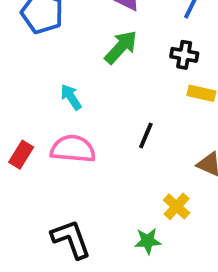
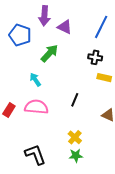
green arrow: (121, 47) -> (49, 53), moved
yellow cross: (177, 206) -> (75, 137), moved

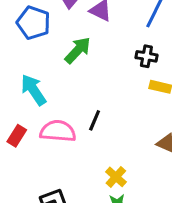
cyan arrow: (35, 80) -> (33, 90), moved, size x1.5
black line: (75, 100) -> (95, 120), moved

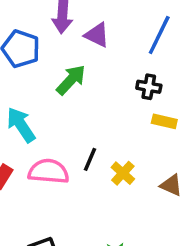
yellow cross: (116, 177) -> (123, 173), moved

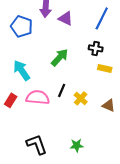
green arrow: (71, 80) -> (60, 57), moved

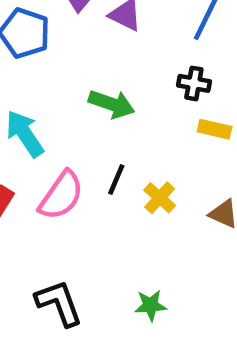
green arrow: (60, 57) -> (112, 104), turned 66
pink semicircle: (38, 97) -> (61, 196), turned 120

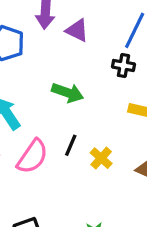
black cross: (194, 83) -> (123, 66), moved

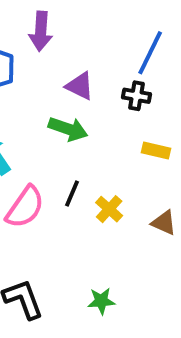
purple triangle: (77, 30) -> (80, 86), moved

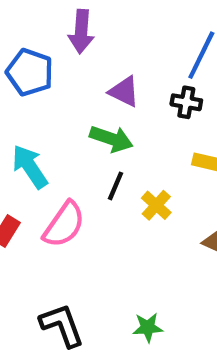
black line: (72, 193) -> (116, 186), moved
yellow cross: (109, 209) -> (156, 205), moved

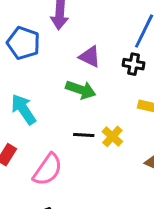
black line: (116, 186) -> (84, 135), moved, turned 70
pink semicircle: (64, 225) -> (48, 170), moved

